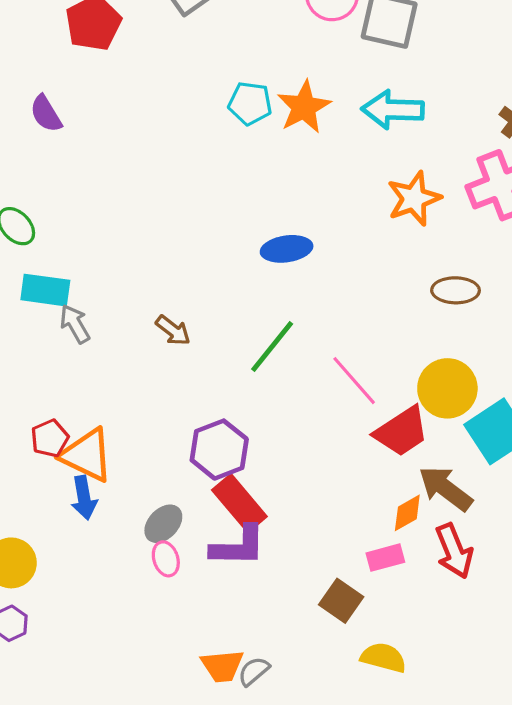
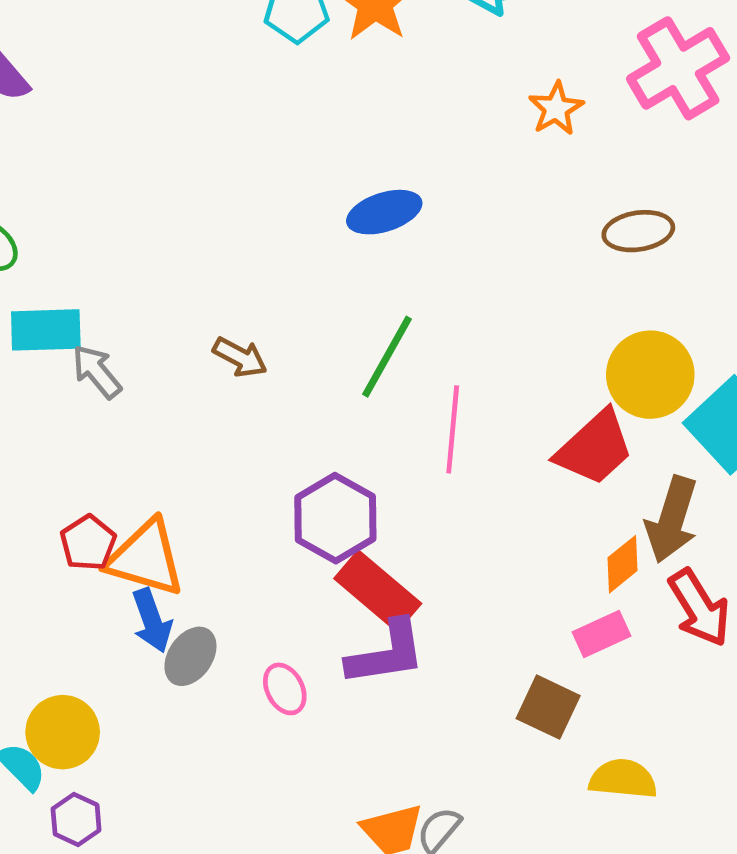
orange star: (414, 199) -> (556, 109), size x0.7
pink line: (354, 381) -> (453, 429), moved, turned 56
brown arrow: (446, 488) -> (672, 520), turned -100
gray ellipse: (163, 524) -> (190, 656), moved

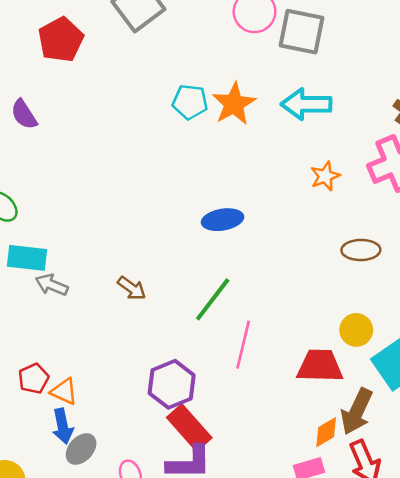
gray arrow: (97, 372) -> (52, 285), turned -36
yellow circle: (650, 375) -> (356, 330), size x0.7
red trapezoid: (595, 448) -> (320, 366), turned -144
orange triangle: (146, 558) -> (64, 391), size x0.6

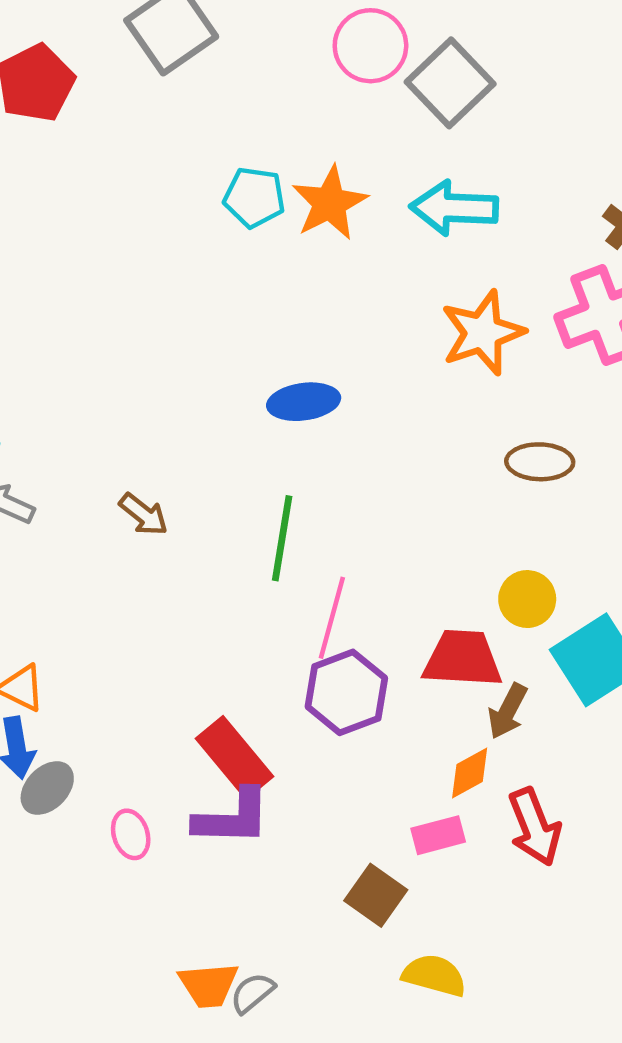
gray square: (302, 32) -> (450, 83), turned 33
orange star: (325, 176) -> (483, 333), size x1.6
green line: (213, 299) -> (282, 538), turned -30
purple hexagon: (172, 384) -> (346, 692), moved
brown arrow: (357, 411) -> (508, 711), moved, size x0.7

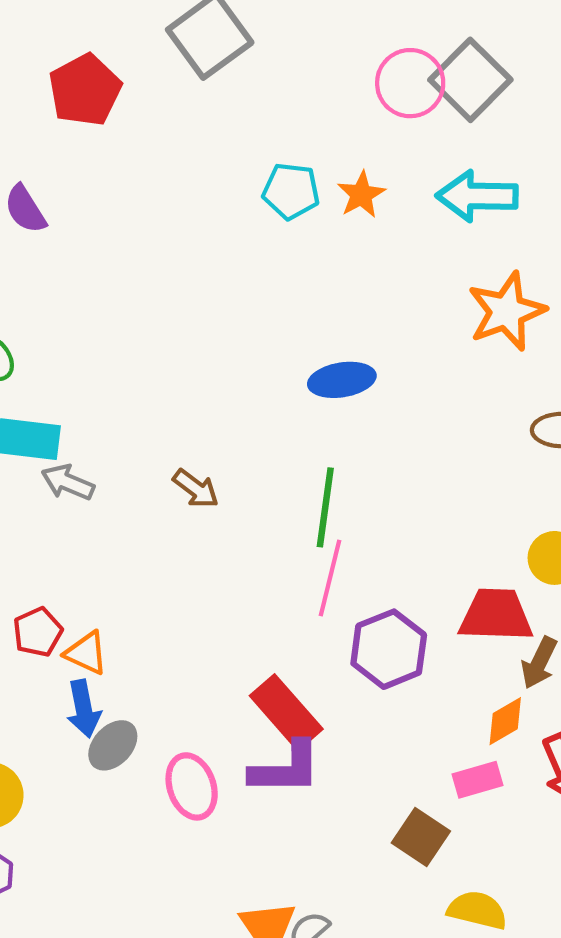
pink circle: (370, 46) -> (410, 83), moved
orange star: (330, 203) -> (361, 195), size x0.7
pink line: (332, 618) -> (330, 578), moved
pink ellipse: (131, 834) -> (192, 786), size x1.4

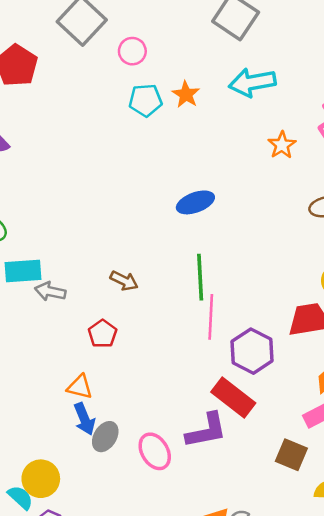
pink circle: (410, 83) -> (132, 51), moved, size x0.7
orange star: (507, 311) -> (282, 145), size x0.6
red pentagon: (38, 632) -> (103, 334), moved
red rectangle: (286, 712) -> (233, 397), moved

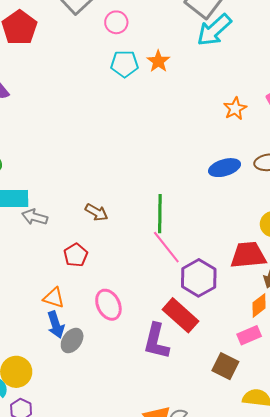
cyan arrow: (252, 82) -> (214, 30), moved, turned -36
blue ellipse: (195, 202) -> (225, 168), moved
pink line: (211, 317) -> (166, 247), turned -45
purple L-shape: (206, 431) -> (156, 341), turned 111
pink ellipse: (155, 451) -> (108, 305), moved

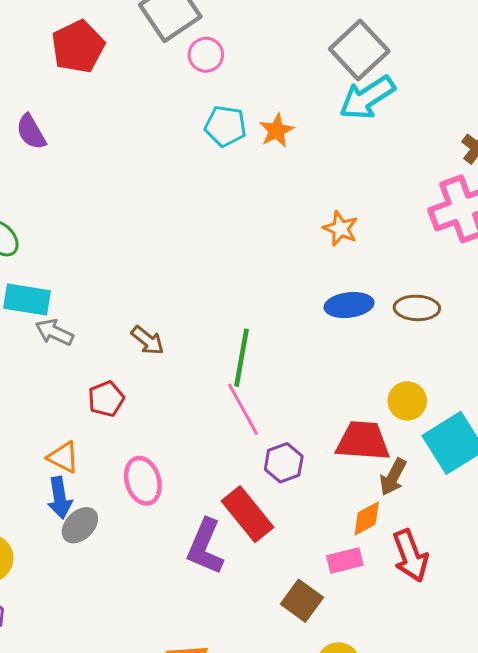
pink circle: (116, 22) -> (206, 55), moved
orange star: (235, 109) -> (341, 229), moved, turned -30
purple hexagon: (199, 278) -> (284, 463), size x0.7

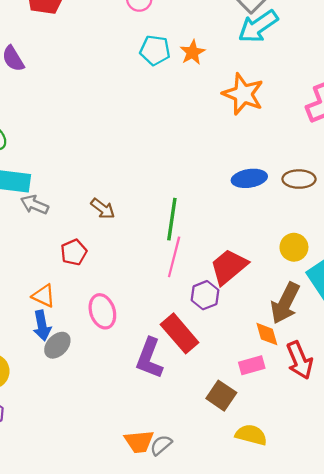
orange star: (341, 229) -> (243, 94), moved, size x1.6
pink line: (243, 409) -> (174, 257), turned 45
red trapezoid: (363, 441) -> (229, 267), moved, turned -42
brown arrow: (393, 477) -> (285, 303), size x1.5
orange diamond: (367, 519) -> (267, 334), turned -76

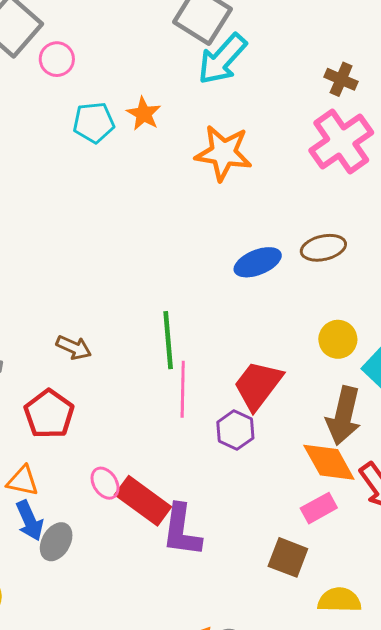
red pentagon: (74, 252) -> (49, 414), size x1.4
pink ellipse: (102, 311) -> (105, 483), size x0.7
red rectangle: (180, 333) -> (143, 501), moved
orange diamond: (267, 334) -> (329, 462), size x1.5

